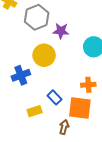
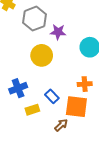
blue cross: (21, 75) -> (18, 88), moved
brown arrow: (64, 127) -> (61, 125), turned 32

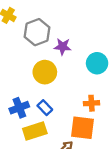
blue rectangle: (52, 96) -> (45, 108), moved
yellow rectangle: (32, 110) -> (35, 131), size x1.5

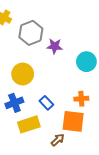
yellow circle: (45, 72) -> (23, 74), moved
blue rectangle: (45, 108) -> (46, 103), moved

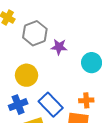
blue rectangle: (46, 103) -> (51, 105), size x1.6

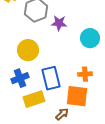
blue rectangle: (51, 105) -> (51, 78), turned 30

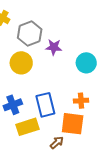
yellow circle: (28, 50) -> (21, 63), moved

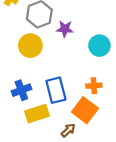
orange square: (73, 124) -> (85, 110), turned 30

